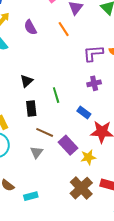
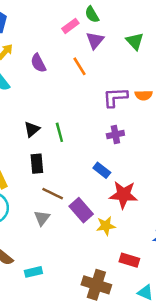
green line: (56, 95) -> (59, 132), moved
brown cross: (81, 188) -> (96, 285), moved, turned -30

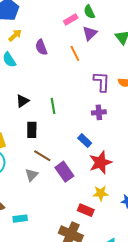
purple L-shape: (115, 97) -> (102, 82), turned 90
black triangle: (32, 129) -> (22, 101), moved
red star: (123, 195) -> (100, 162), turned -30
yellow star: (106, 226) -> (101, 193), moved
red rectangle: (129, 260) -> (86, 210), moved

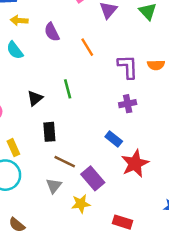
yellow arrow: (15, 35) -> (19, 20), turned -128
orange line: (75, 53) -> (87, 47), moved
green line: (53, 106) -> (68, 89), moved
yellow star: (101, 193) -> (81, 204), moved

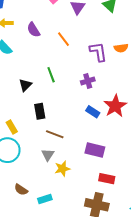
purple cross: (128, 104) -> (88, 81), moved
red star: (135, 163) -> (115, 106), moved
purple rectangle: (93, 178) -> (95, 150), moved, turned -30
yellow star: (81, 204) -> (62, 169), moved

